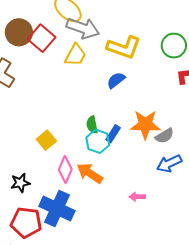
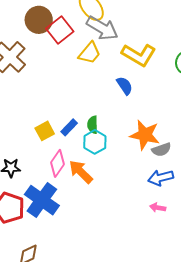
blue semicircle: (116, 80) -> (125, 86), turned 84
blue rectangle: (113, 134) -> (69, 127), moved
pink arrow: (137, 197) -> (158, 208), moved

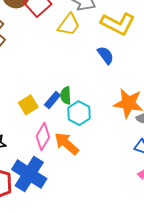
green semicircle: (93, 125) -> (66, 96), moved

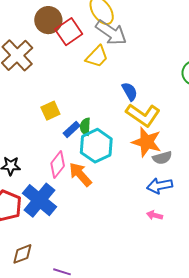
yellow L-shape: (118, 24) -> (143, 115), moved
yellow square: (28, 105) -> (50, 111), moved
cyan hexagon: (79, 113) -> (96, 146), size x1.4

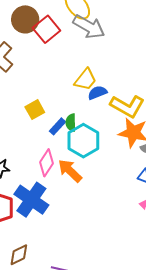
yellow trapezoid: (97, 57) -> (85, 80), moved
blue semicircle: (130, 91) -> (97, 93), moved, turned -78

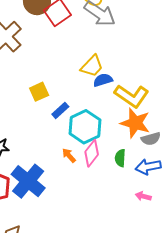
green semicircle: (71, 123) -> (120, 158), moved
pink diamond: (46, 163) -> (92, 153), moved
orange arrow: (70, 171) -> (69, 155), size x0.6

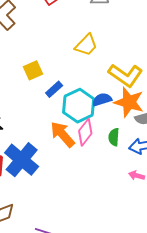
blue semicircle: (103, 80) -> (102, 100), moved
orange arrow: (69, 155) -> (63, 134), size x1.8

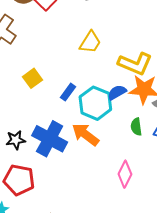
yellow square: (33, 70) -> (32, 78), moved
pink diamond: (85, 132) -> (125, 174), moved
blue cross: (22, 160) -> (50, 139), moved

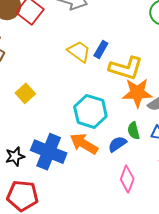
yellow trapezoid: (90, 42) -> (79, 51), turned -80
blue rectangle: (68, 92) -> (101, 49), moved
blue semicircle: (117, 92) -> (117, 144), moved

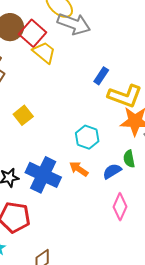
yellow trapezoid: (79, 51) -> (44, 52), moved
cyan hexagon: (90, 111) -> (87, 137), size x0.7
orange arrow: (84, 144) -> (79, 169), size x0.7

